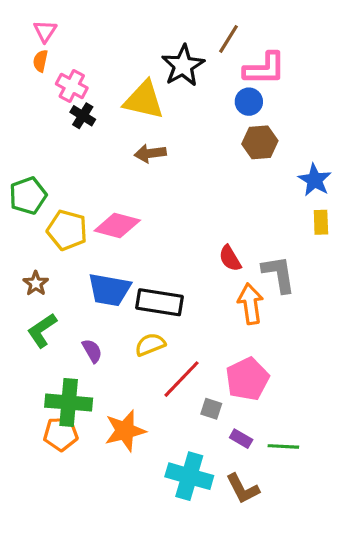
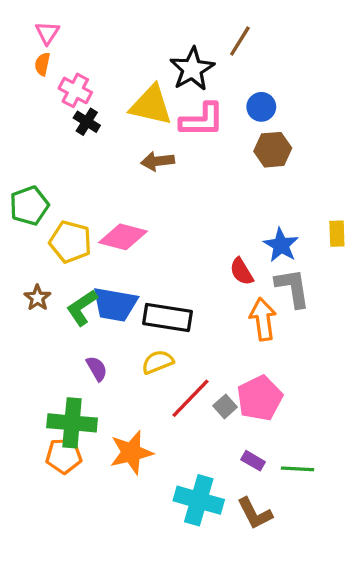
pink L-shape: (265, 69) -> (202, 120), moved
blue star: (315, 180) -> (281, 245), moved
green L-shape: (42, 330) -> (82, 308), moved
gray square: (211, 409) -> (225, 406), moved, turned 30

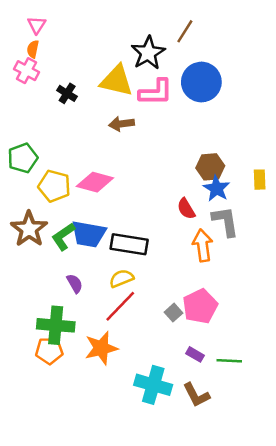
pink cross: (75, 90) -> (26, 71), moved
blue circle: (261, 107) -> (201, 82), size x1.8
brown hexagon: (273, 150) -> (210, 167), moved
brown star: (37, 298) -> (29, 229), size x1.8
red line: (191, 398) -> (120, 306), moved

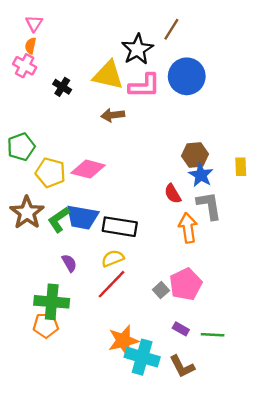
orange star: (101, 348) -> (123, 341), moved

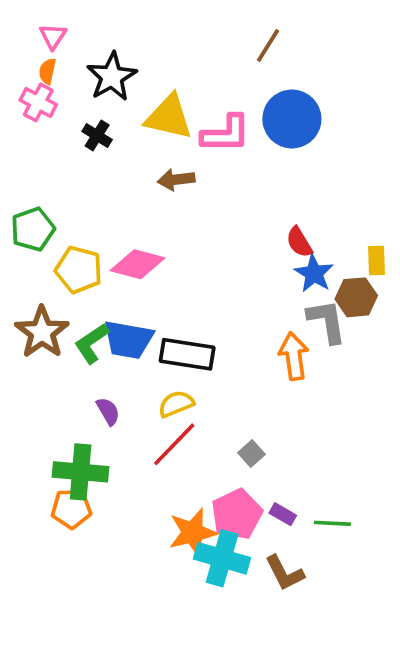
black star: (137, 49) -> (112, 77), moved
brown hexagon: (195, 155) -> (356, 297), moved
red semicircle: (173, 194) -> (299, 242), moved
pink pentagon: (186, 284) -> (237, 514), moved

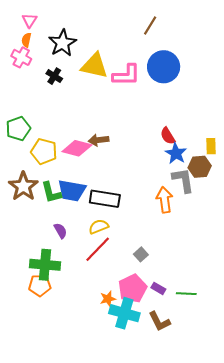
brown arrow: (176, 180) -> (99, 140), moved
green L-shape: (92, 343) -> (51, 193), turned -70
orange star: (193, 533) -> (108, 299), size x0.6

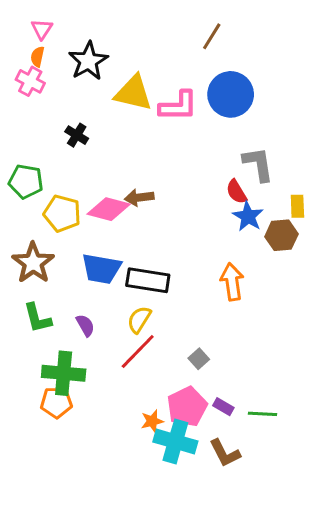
black cross: (54, 76) -> (77, 135), moved
green pentagon: (18, 129) -> (26, 182), turned 30
gray L-shape: (183, 180) -> (258, 164), moved
green L-shape: (51, 193) -> (37, 318), moved
yellow semicircle: (99, 227) -> (139, 320), turned -36

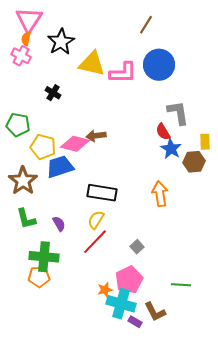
pink triangle: (42, 29) -> (29, 20), size x1.8
blue trapezoid: (101, 269) -> (60, 167), moved, turned 152
purple rectangle: (223, 407) -> (135, 322), moved

